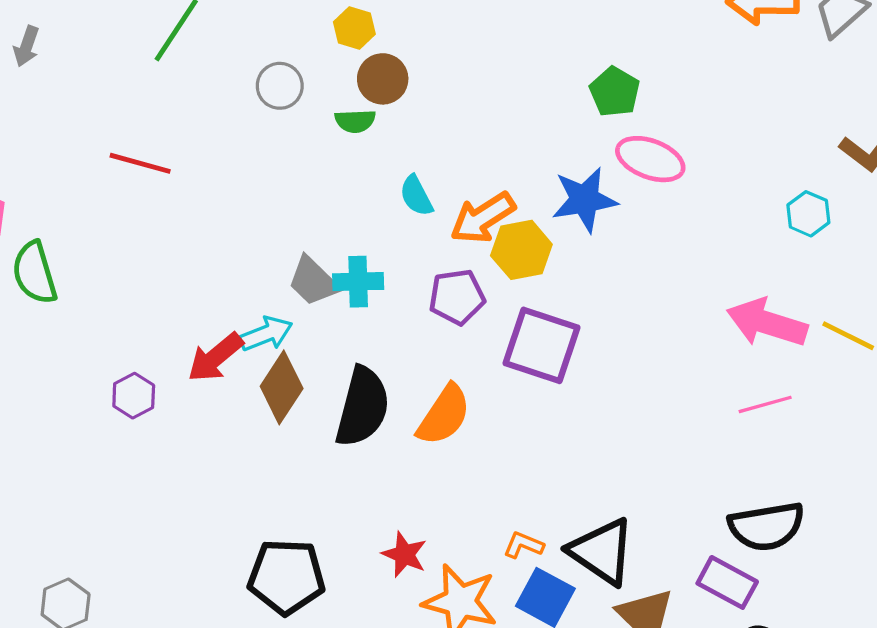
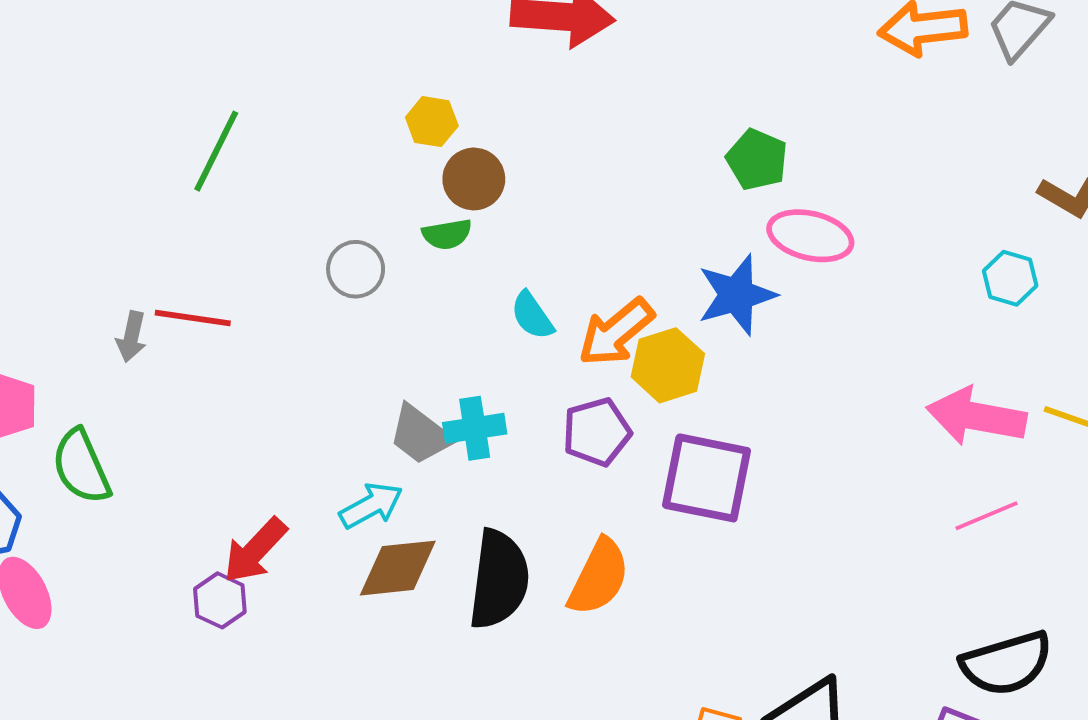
gray arrow: (26, 46) -> (131, 337), moved
gray circle: (280, 86) -> (356, 269), moved
red arrow: (215, 357) -> (255, 550), moved
brown diamond: (282, 387) -> (398, 568), turned 58

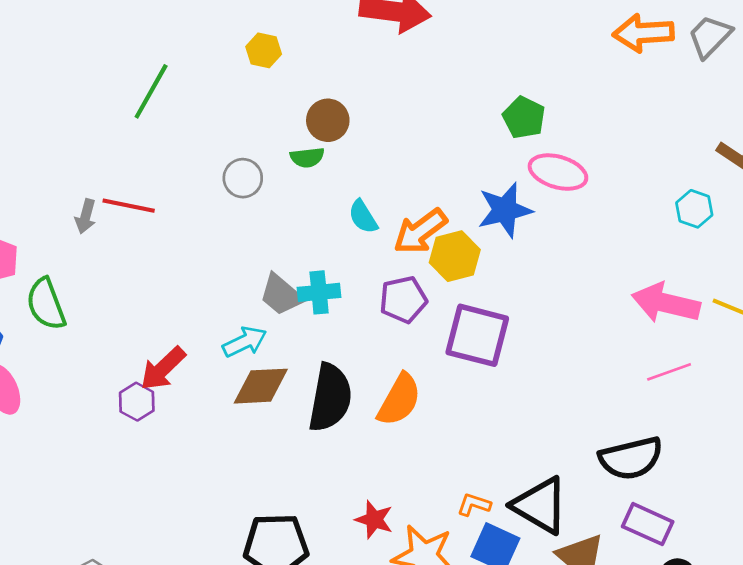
yellow hexagon: (432, 122) -> (264, 50), moved
black semicircle: (1006, 663) -> (631, 458), moved

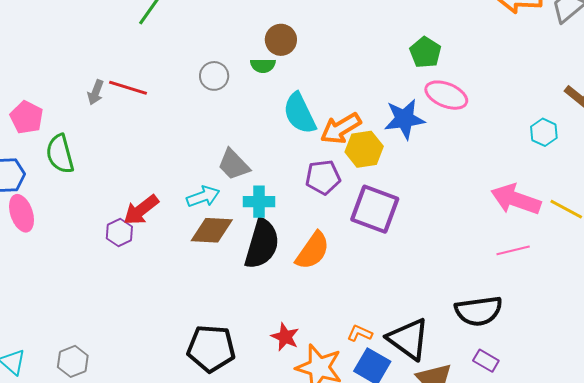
cyan semicircle: (363, 217) -> (300, 113), size x1.6
cyan cross: (319, 292) -> (259, 202), moved
purple rectangle: (648, 524) -> (486, 361), size x0.7

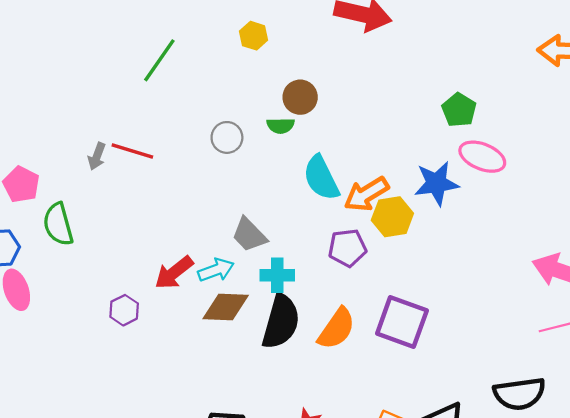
purple square: (375, 209) -> (402, 322), moved
red arrow: (141, 210) -> (174, 273), moved

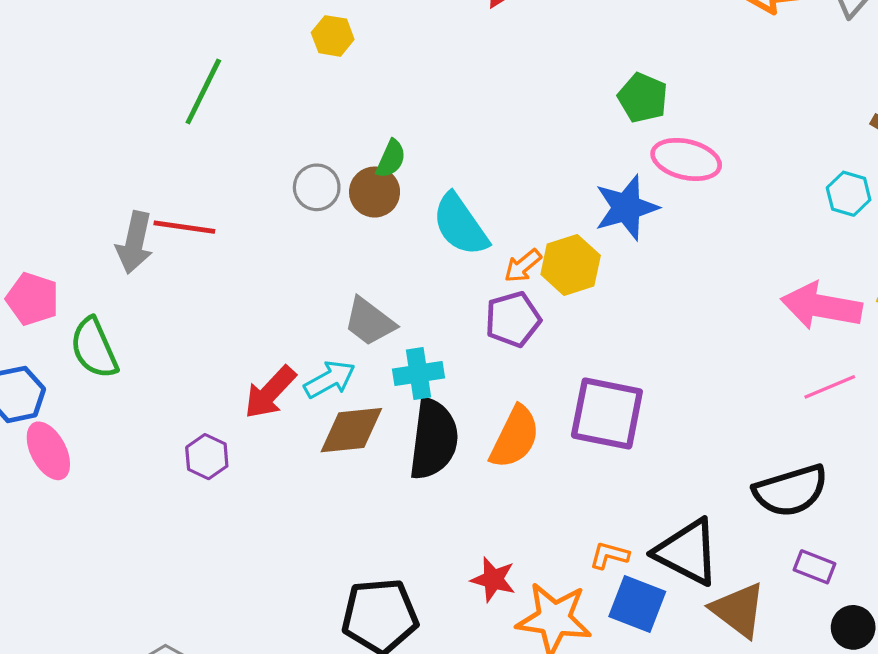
brown circle: (300, 97) -> (375, 192), moved
green semicircle: (281, 126) -> (391, 159), turned -56
gray arrow: (97, 156) -> (135, 243), size x1.5
orange arrow: (366, 194) -> (523, 266), moved, size x0.6

